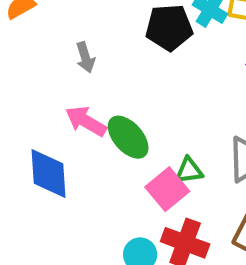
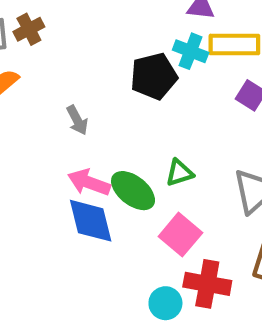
green triangle: (189, 171) -> (179, 173), moved
blue diamond: (48, 173) -> (91, 221), moved

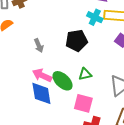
black pentagon: (154, 76) -> (77, 41), moved
pink square: (180, 235) -> (83, 103), turned -30

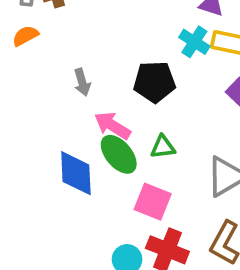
pink arrow: (42, 75) -> (112, 125), moved

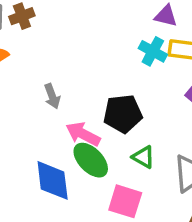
black pentagon: (154, 82) -> (123, 114), moved
green triangle: (163, 147) -> (143, 157), moved, turned 40

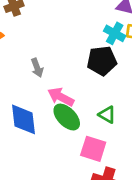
black pentagon: (123, 114) -> (102, 61), moved
blue diamond: (53, 180) -> (24, 119), moved

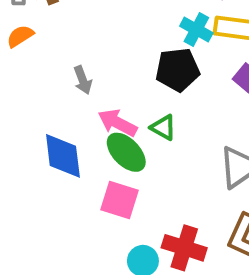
green triangle: (107, 115) -> (163, 127), moved
pink square: (93, 149) -> (120, 200), moved

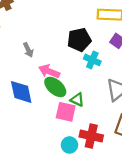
cyan cross: (196, 30) -> (92, 60), moved
green triangle: (163, 127) -> (77, 100), moved
pink square: (120, 200) -> (66, 112), moved

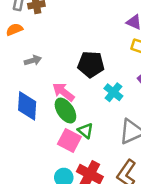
black pentagon: (79, 40) -> (91, 64), moved
gray arrow: (28, 50) -> (33, 60), moved, turned -96

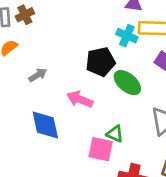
cyan cross: (113, 92) -> (127, 36), moved
green ellipse: (65, 111) -> (127, 83), moved

